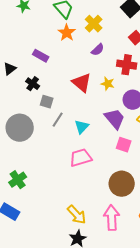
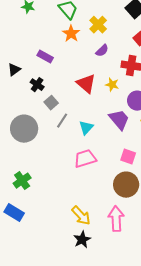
gray square: (47, 102) -> (51, 103), turned 32
pink square: (124, 145) -> (128, 157), moved

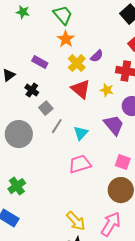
yellow cross: (98, 25) -> (77, 63), moved
pink arrow: (116, 219) -> (111, 224), turned 35

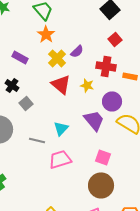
gray line: (57, 126) -> (37, 140), moved, turned 70

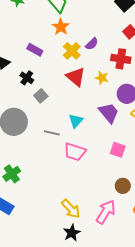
pink trapezoid: (60, 159) -> (75, 152), turned -145
brown circle: (101, 185) -> (123, 186), moved, size x0.6

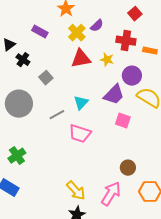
red triangle: (76, 77) -> (81, 59), turned -50
black cross: (27, 78) -> (23, 60), moved
purple trapezoid: (109, 113) -> (114, 95), turned 85
gray line: (52, 133) -> (57, 115), turned -42
pink square: (118, 150) -> (123, 121), moved

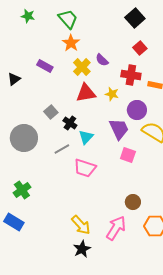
purple semicircle: (97, 26) -> (102, 60), turned 88
black cross: (23, 60) -> (70, 123), moved
purple trapezoid: (114, 95) -> (119, 129), turned -70

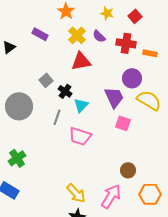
purple semicircle: (102, 60) -> (99, 36), moved
yellow star: (112, 94) -> (107, 13), moved
gray line: (62, 149) -> (57, 117), turned -42

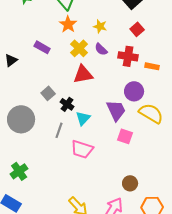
yellow star: (107, 13) -> (100, 26), moved

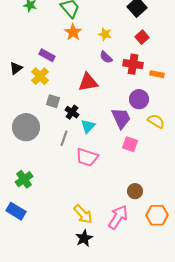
yellow cross: (79, 48) -> (40, 76), moved
gray square: (48, 93) -> (53, 101), turned -32
yellow semicircle: (151, 113) -> (156, 121), size x0.7

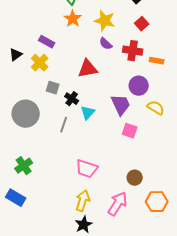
yellow star: (105, 34) -> (105, 21), size x1.5
pink trapezoid: (87, 157) -> (87, 169), moved
yellow arrow: (83, 214) -> (83, 201), turned -120

